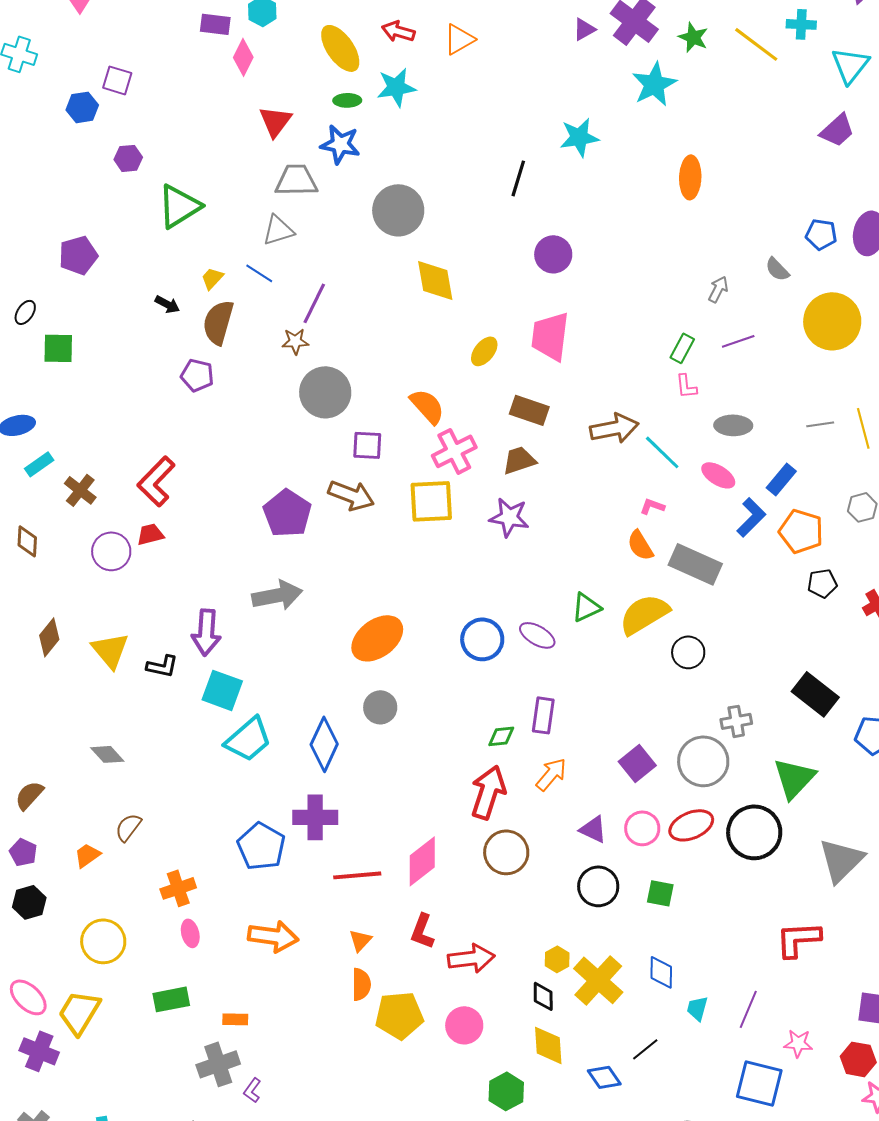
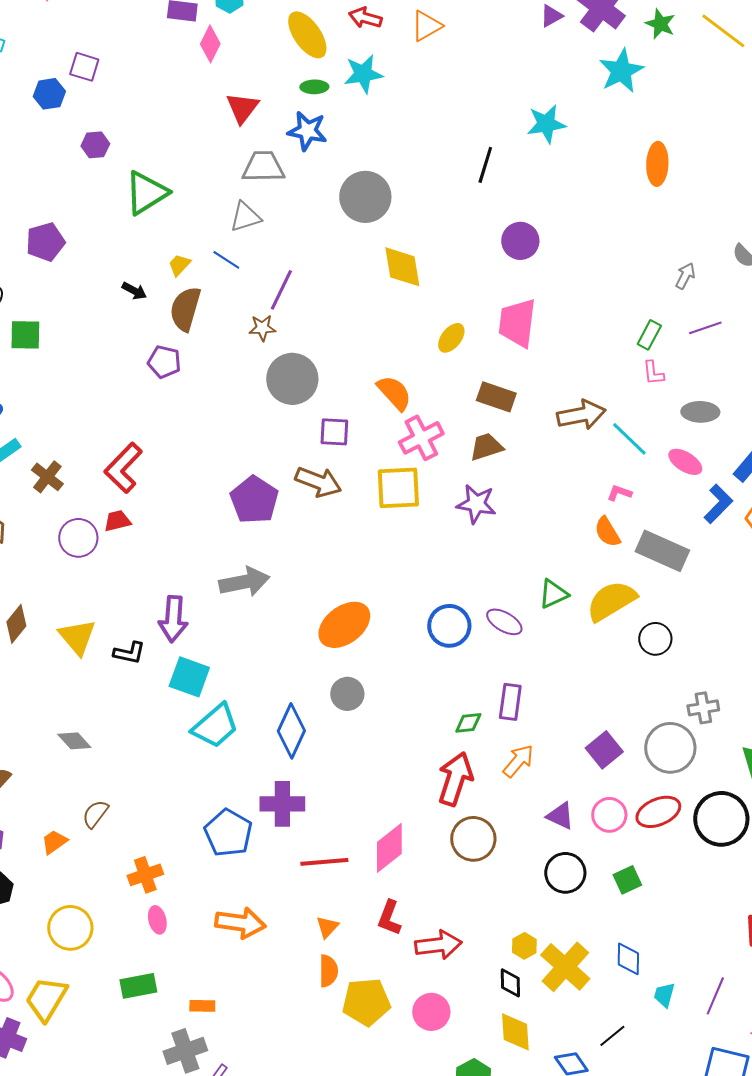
green square: (660, 893) -> (627, 880), turned -36

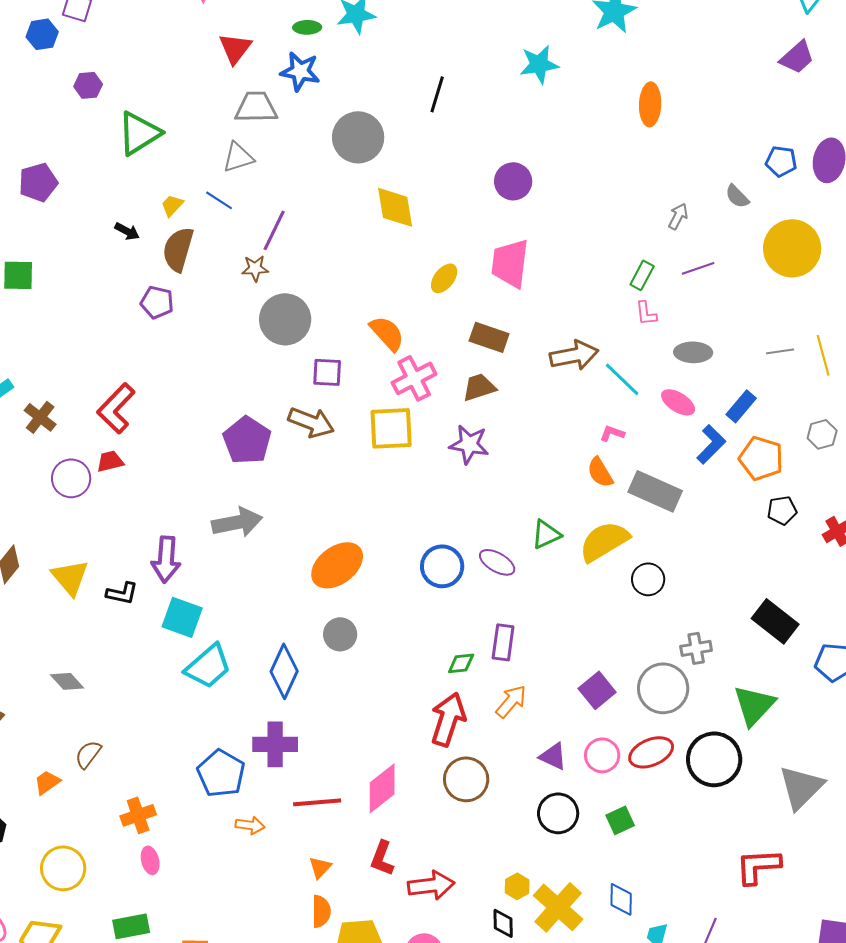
black line: (485, 165) -> (437, 94), moved
orange arrow: (240, 923) -> (250, 825), moved, size x0.6

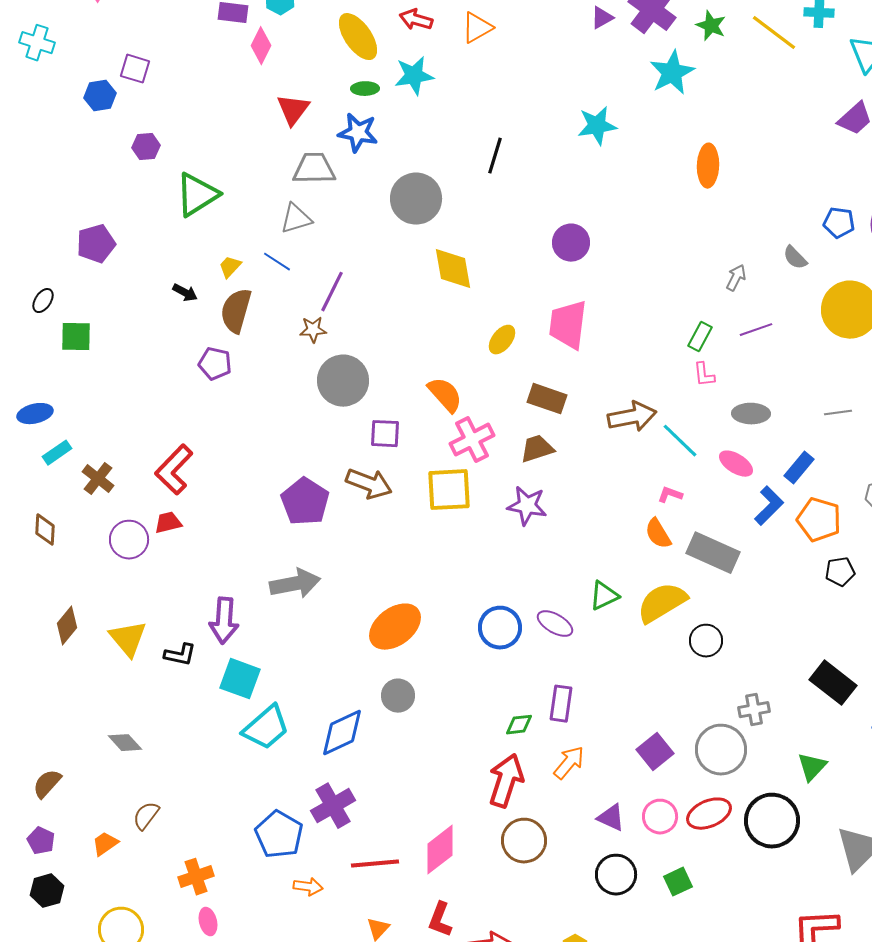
blue diamond: (284, 671) -> (342, 733), turned 40
green triangle: (754, 705) -> (812, 767), size x0.7
purple cross: (275, 744) -> (333, 806), turned -30

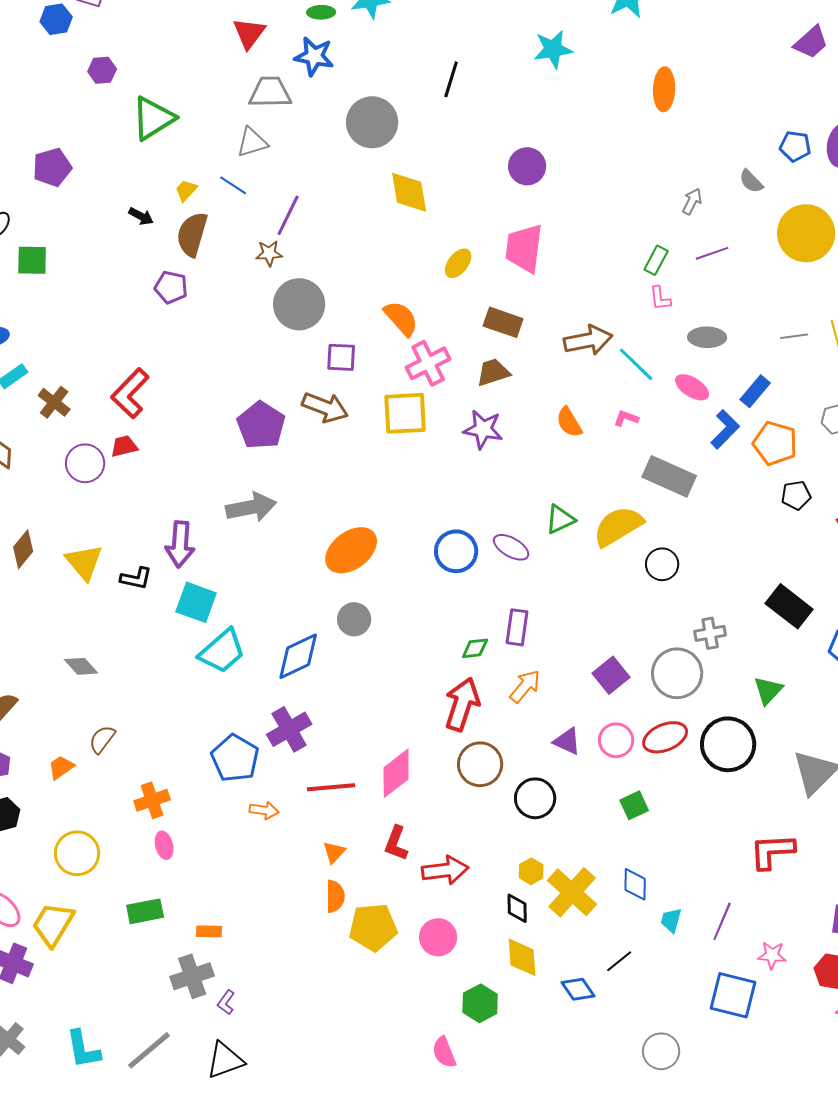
orange semicircle: (658, 534) -> (569, 422), moved
black circle: (616, 875) -> (535, 798), moved

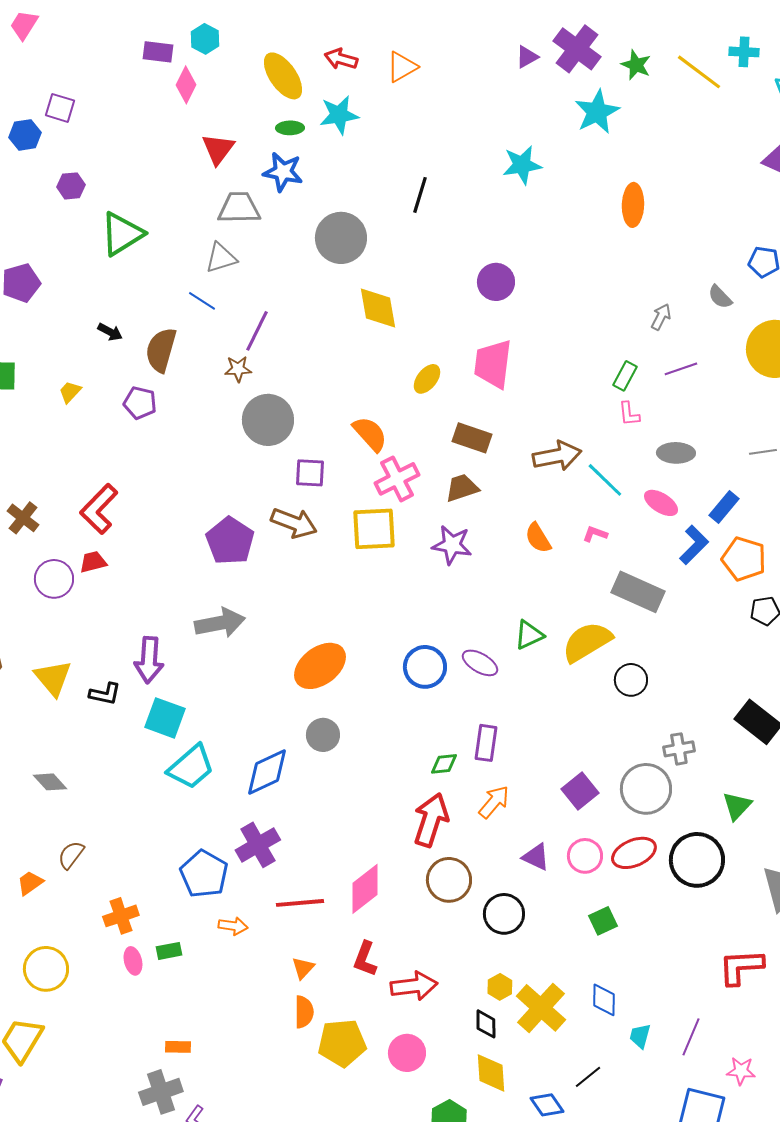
yellow trapezoid: (186, 190) -> (70, 392), moved
green rectangle: (145, 911) -> (169, 951), moved, size x0.7

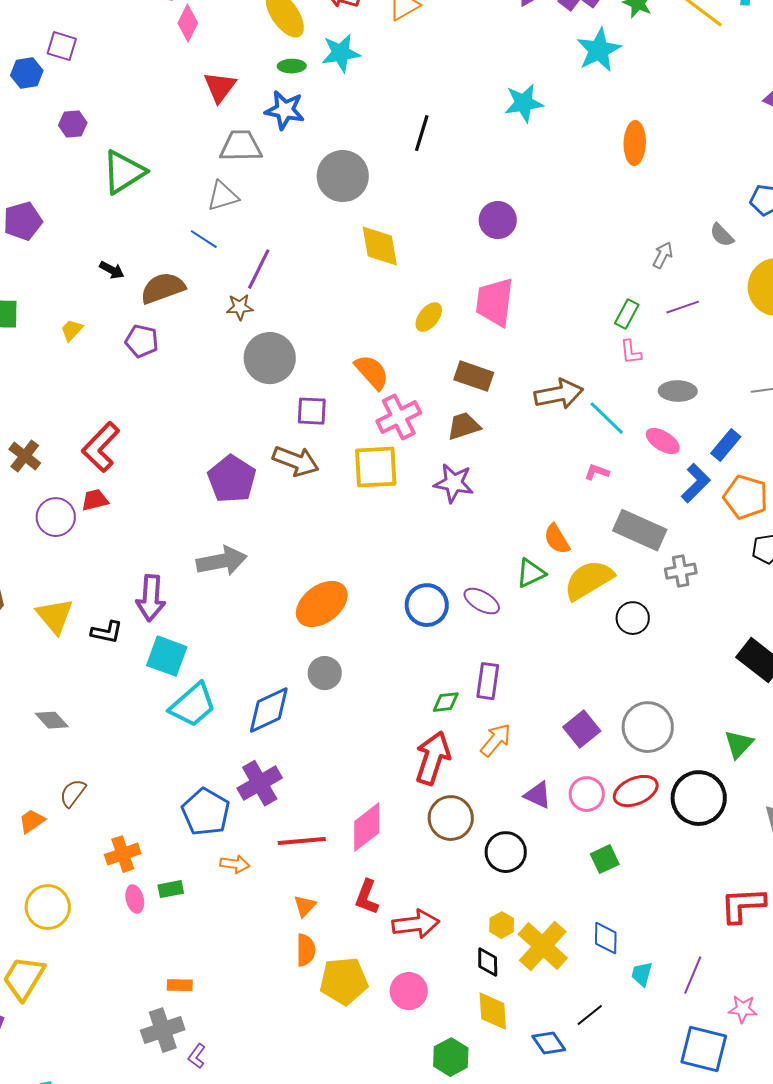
brown semicircle: (161, 350) -> (163, 288), turned 54
orange semicircle: (538, 538) -> (557, 539), moved
gray cross: (679, 749) -> (681, 571), moved

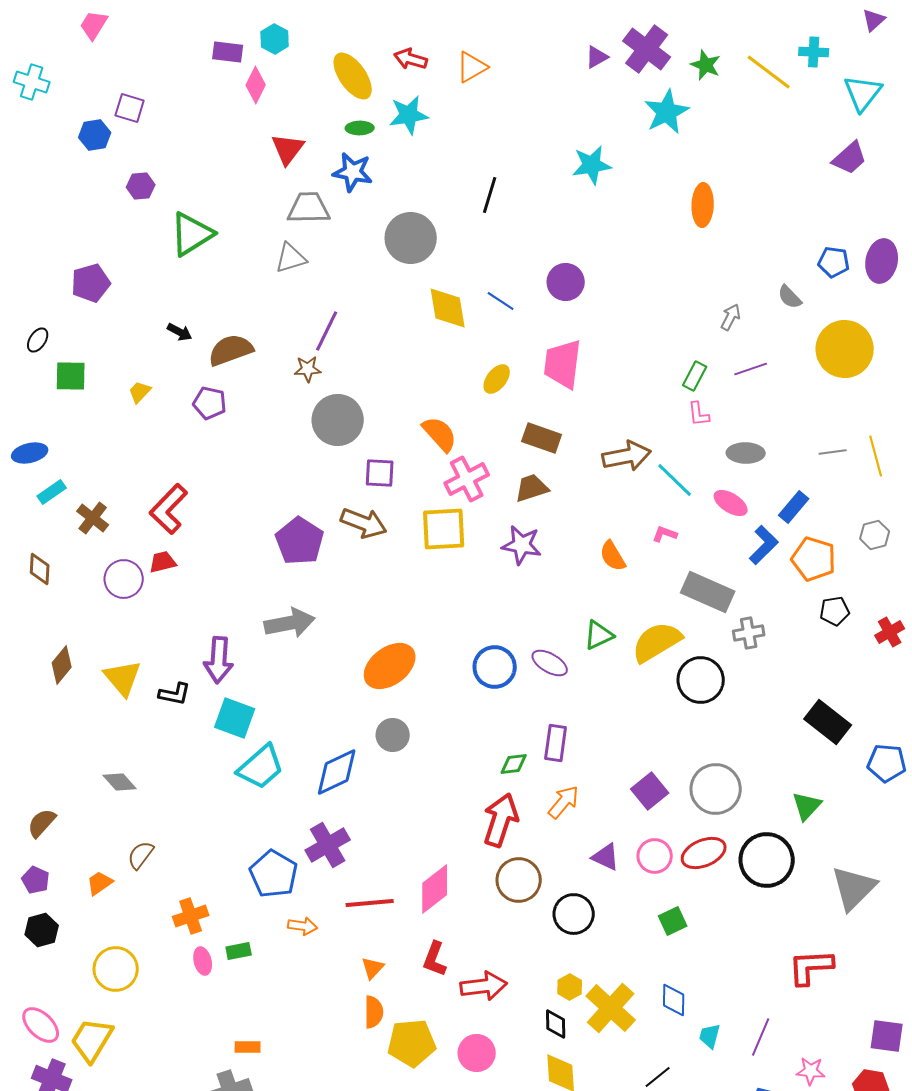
blue line: (204, 239) -> (501, 301), moved
orange semicircle: (557, 539) -> (613, 556), moved
black circle: (633, 618) -> (701, 680), size x1.4

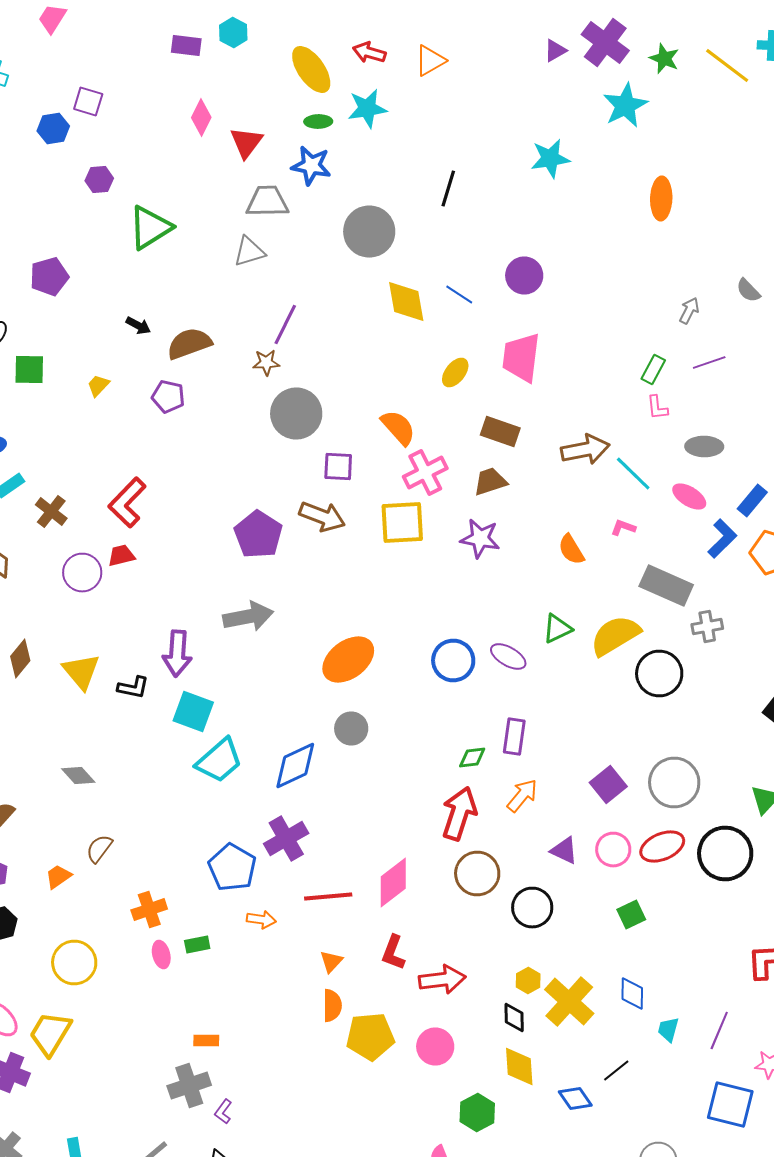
pink diamond: (256, 85) -> (201, 118), moved

